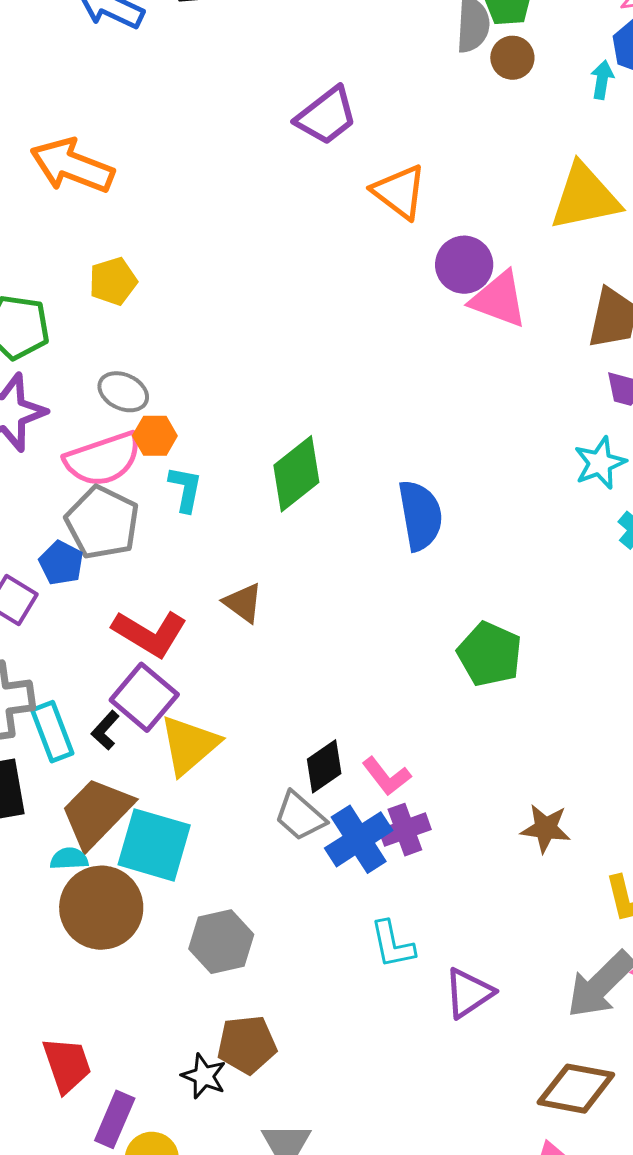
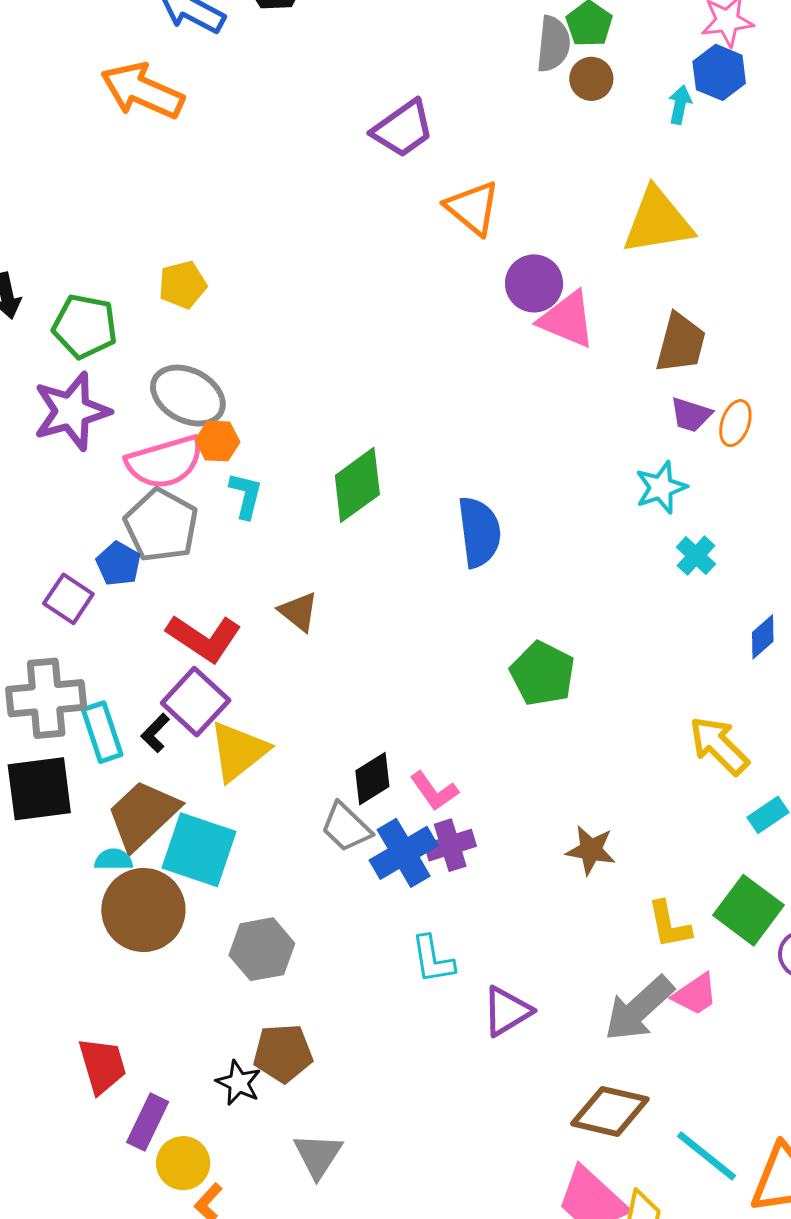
orange arrow: (72, 166) -> (142, 91), moved
gray ellipse: (123, 392) -> (188, 396), size x1.5

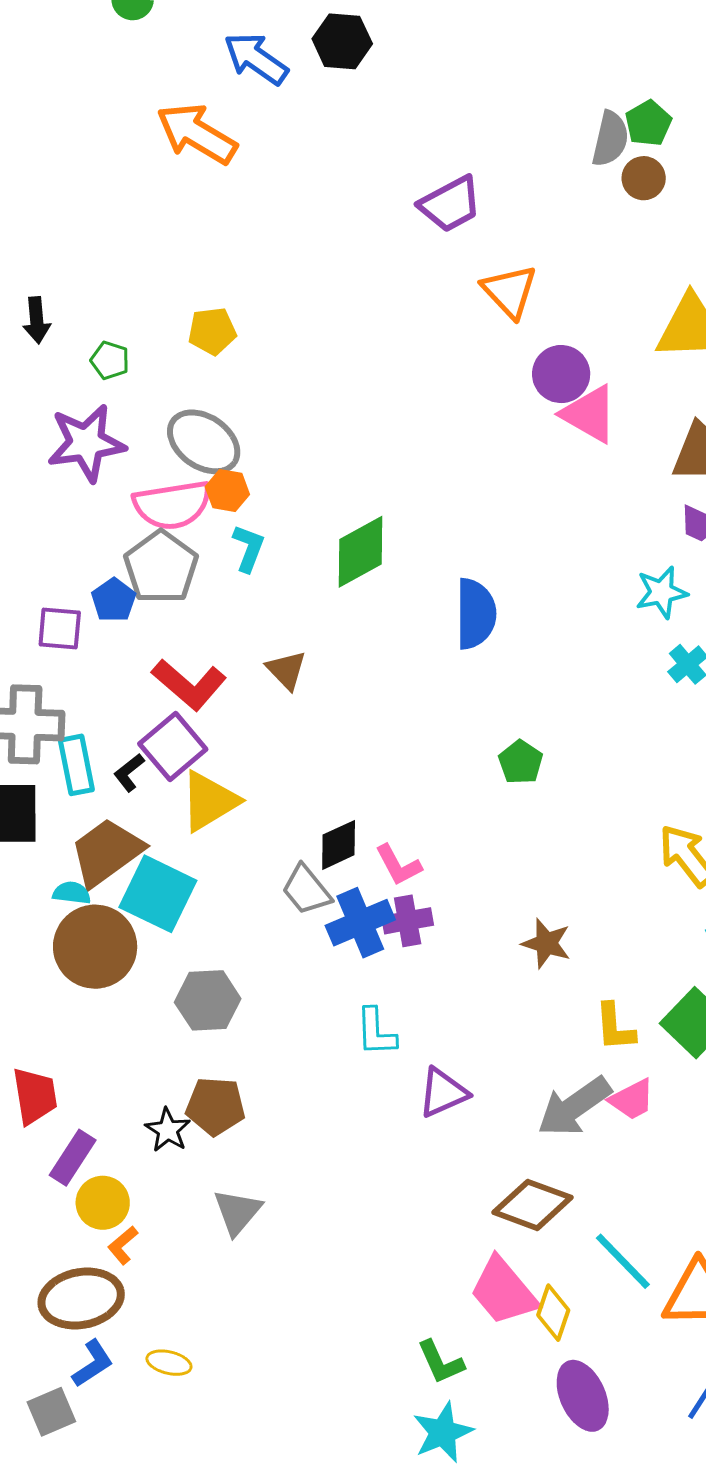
green pentagon: (85, 326) -> (110, 360), size x0.6
purple square: (68, 599) -> (60, 628), turned -36
green pentagon: (543, 674) -> (521, 762), size x0.7

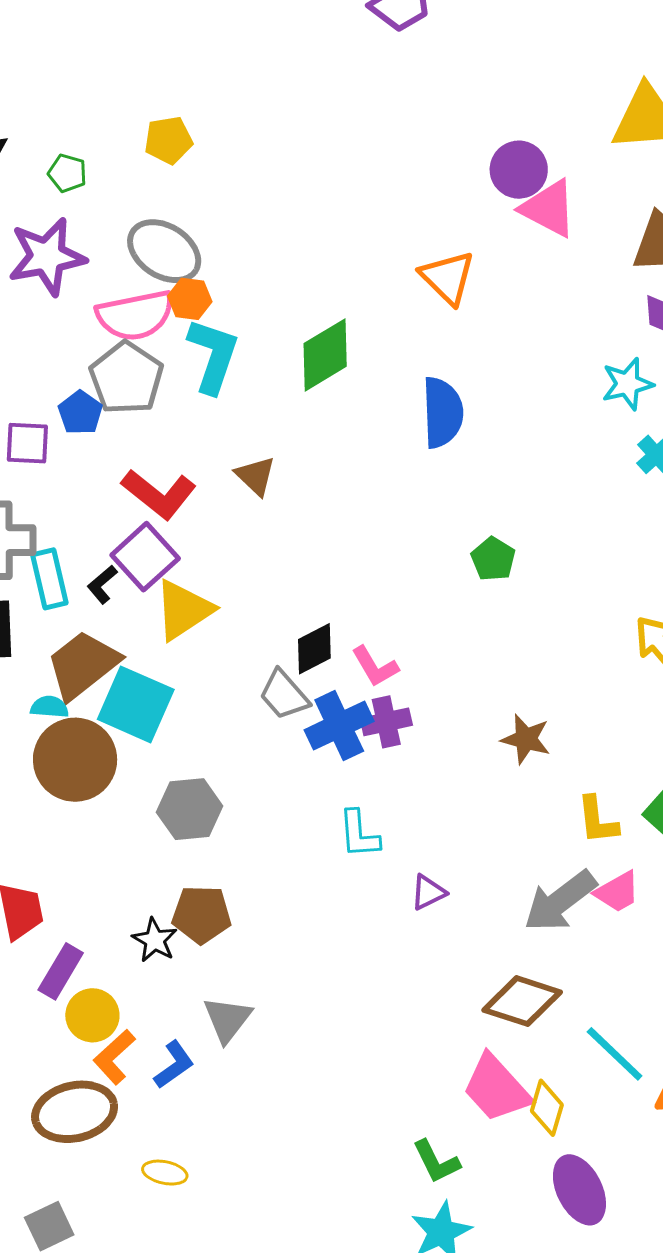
orange triangle: (510, 291) -> (447, 278), moved
cyan L-shape: (249, 548) -> (213, 356), size x1.6
purple triangle: (443, 1093) -> (428, 892), size x0.7
orange L-shape: (123, 1245) -> (114, 1057), size x1.4
blue L-shape: (93, 1363) -> (174, 1065), moved

